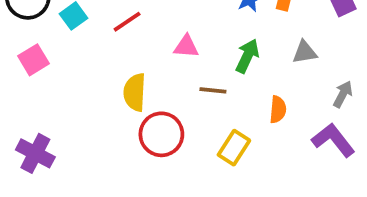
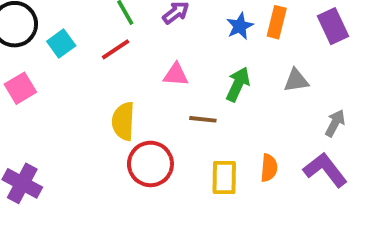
orange semicircle: (278, 109) -> (269, 168), moved
yellow rectangle: (234, 148) -> (224, 178), turned -32

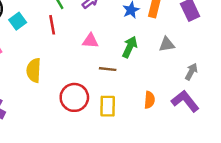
red line: (116, 49) -> (52, 25), turned -66
yellow semicircle: (123, 121) -> (34, 70), moved
yellow rectangle: (224, 178) -> (108, 106), moved

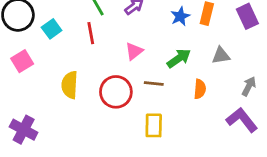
pink triangle: (90, 41) -> (134, 51), turned -42
green arrow: (130, 47) -> (179, 58), turned 30
red circle: (74, 97) -> (116, 92), moved
orange semicircle: (149, 100) -> (200, 89), moved

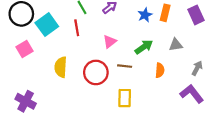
cyan square: (52, 29) -> (47, 25), size x1.5

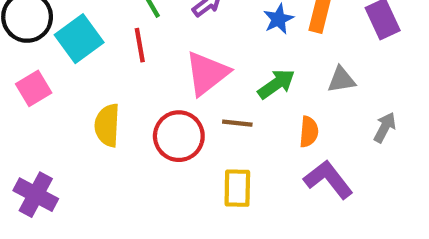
pink triangle: (110, 42) -> (207, 73), size x1.6
purple L-shape: (192, 94) -> (328, 179), moved

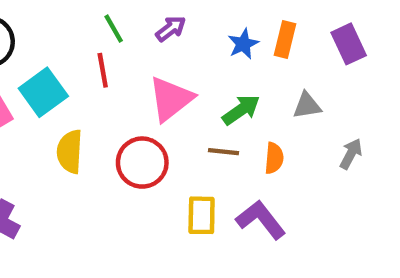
cyan square: (79, 39) -> (43, 92), moved
brown line: (237, 123) -> (223, 152), moved
purple L-shape: (328, 179) -> (261, 220), moved

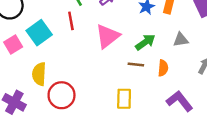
yellow semicircle: (70, 152) -> (39, 74), moved
red circle: (142, 163) -> (62, 95), moved
purple L-shape: (261, 220) -> (180, 101), moved

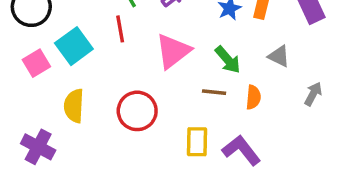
gray triangle: (181, 40) -> (279, 56), turned 35
green arrow: (145, 42) -> (228, 60), turned 84
red circle: (62, 95) -> (137, 111), moved
purple L-shape: (180, 101) -> (241, 150), moved

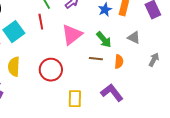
yellow rectangle: (197, 142) -> (75, 99), moved

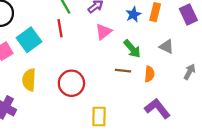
pink triangle: (72, 35) -> (104, 32), moved, size x0.7
purple L-shape: (112, 93) -> (157, 108), moved

